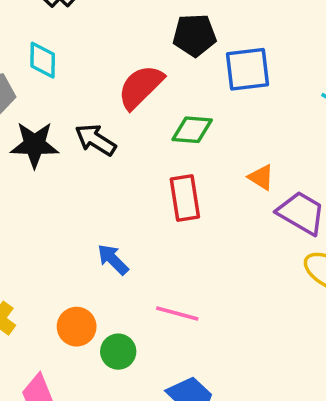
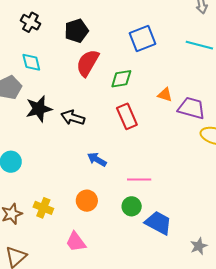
black pentagon: (194, 35) -> (76, 31), moved
black arrow: (96, 140) -> (73, 118), moved
green circle: (118, 352) -> (132, 206), moved

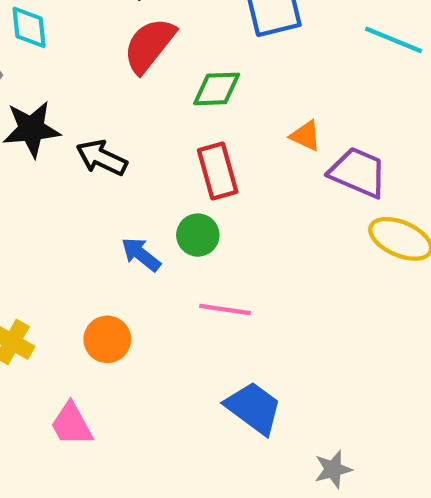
green circle: (132, 206) -> (198, 235), moved

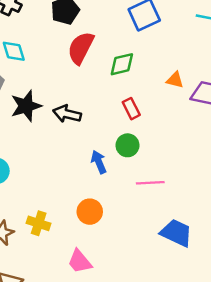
red rectangle: (218, 171) -> (131, 109), size x0.7
blue arrow: (141, 254) -> (99, 162), turned 40

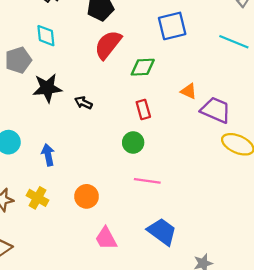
black arrow: (67, 114) -> (83, 103), size x0.7
blue arrow: (99, 162) -> (48, 155), moved
pink trapezoid: (80, 261) -> (106, 238), moved

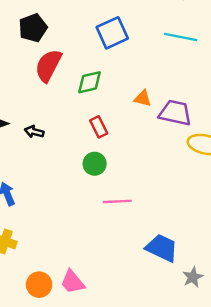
orange circle: (87, 196) -> (39, 285), moved
blue trapezoid: (162, 232) -> (162, 248), moved
pink trapezoid: (106, 238) -> (73, 282), moved

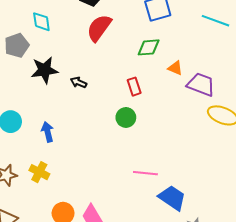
green diamond: (90, 82) -> (149, 47), moved
pink line: (117, 201) -> (145, 173), moved

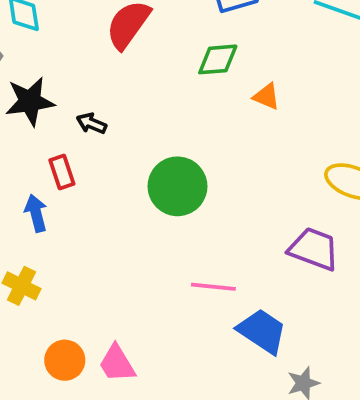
purple trapezoid: (201, 85) -> (314, 249), moved
red rectangle: (134, 87) -> (62, 172), moved
green circle: (126, 117) -> (177, 186), size x1.6

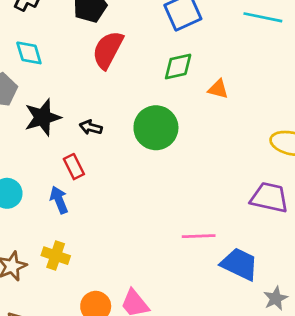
green circle: (177, 186) -> (156, 128), moved

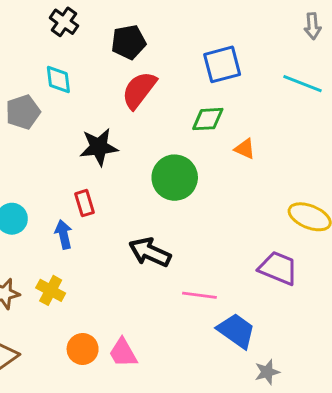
black star: (43, 117) -> (99, 147), moved
black arrow: (91, 127) -> (150, 252), moved, size x1.8

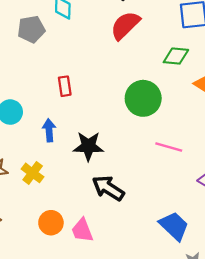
black star: (99, 147) -> (88, 146), moved
red rectangle: (84, 203) -> (65, 86), moved
black arrow: (150, 252) -> (108, 188), moved
pink line: (199, 295) -> (169, 147), moved

